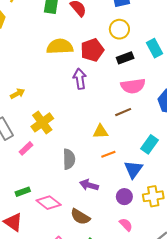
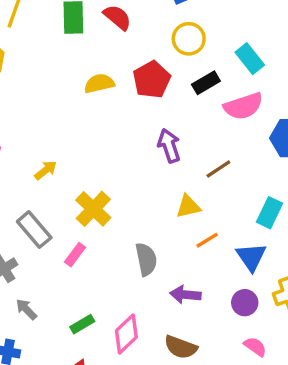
yellow semicircle: (60, 47) -> (99, 83), size x0.7
purple arrow: (80, 79) -> (169, 146), moved
pink semicircle: (133, 86) -> (243, 106), moved
pink diamond: (49, 203) -> (126, 334), turned -70

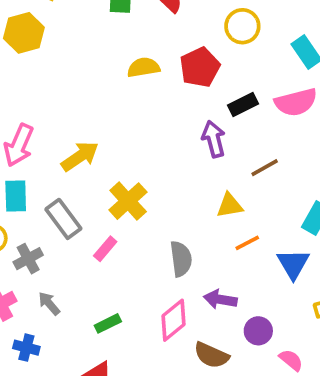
black rectangle: (206, 83) -> (243, 104), moved
yellow arrow: (46, 170) -> (80, 156), size x1.5
purple circle: (245, 303) -> (258, 331), moved
pink diamond: (126, 334) -> (173, 320), moved

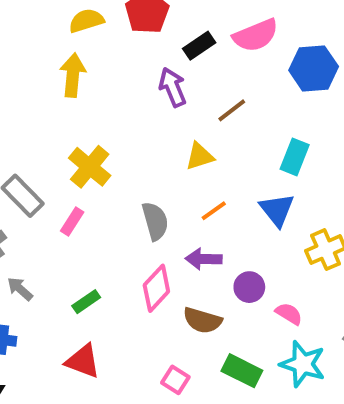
yellow arrow: (80, 156) -> (73, 75), moved, turned -42
orange line: (247, 243) -> (214, 211), moved

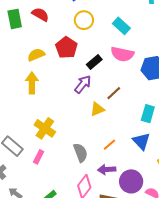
pink semicircle: (256, 35) -> (122, 54), turned 40
purple arrow: (173, 87) -> (83, 84), turned 66
yellow triangle: (200, 156) -> (97, 109), moved
purple circle: (249, 287) -> (131, 181), size x1.5

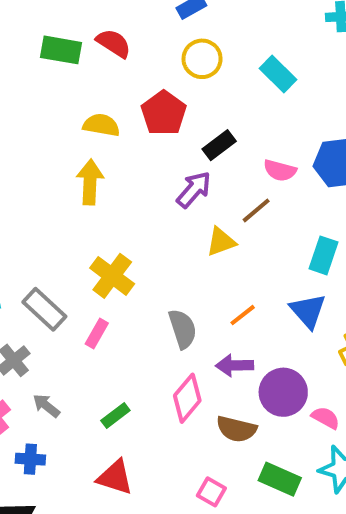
green rectangle: (15, 19) -> (61, 50), turned -72
pink semicircle: (122, 54) -> (280, 170), moved, size x0.7
yellow semicircle: (36, 55) -> (101, 125), turned 30

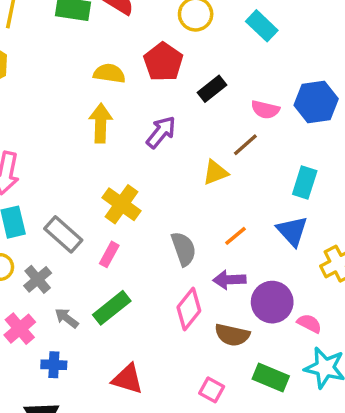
purple arrow: (194, 190) -> (161, 132), moved
green rectangle: (115, 415) -> (112, 308), moved, size x1.5

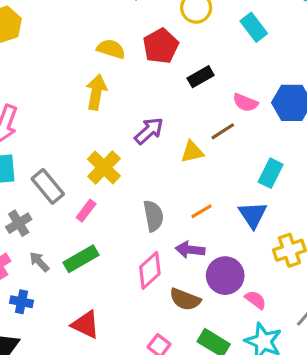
purple arrow: (161, 132) -> (149, 131), moved

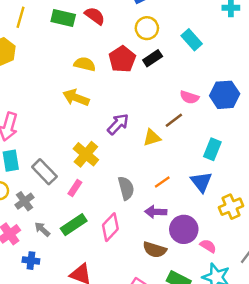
black rectangle: (201, 77) -> (153, 58), moved
yellow arrow: (96, 92) -> (76, 98), turned -75
pink diamond: (150, 270) -> (110, 227), moved

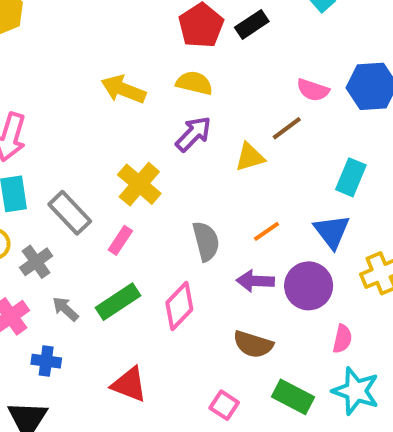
yellow semicircle: (85, 64) -> (194, 83), moved
purple circle: (184, 229) -> (309, 286), moved
pink semicircle: (208, 246) -> (342, 339), turned 70

